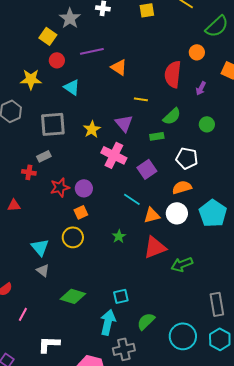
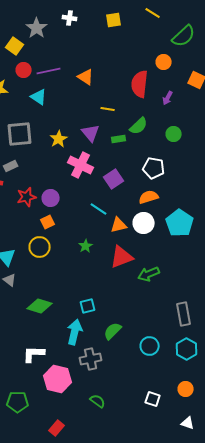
purple line: (92, 51) -> (49, 71), moved
green rectangle: (157, 136) -> (119, 139), moved
cyan circle: (183, 336) -> (150, 346), size x0.7
white L-shape: (49, 344) -> (34, 354), moved

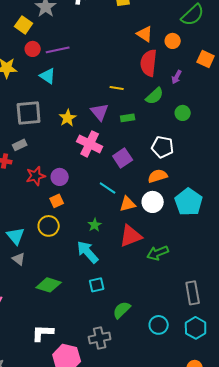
orange triangle: (86, 77) -> (145, 34), moved
green semicircle: (139, 126) -> (155, 96), moved
cyan arrow: (75, 332) -> (88, 252), moved, turned -55

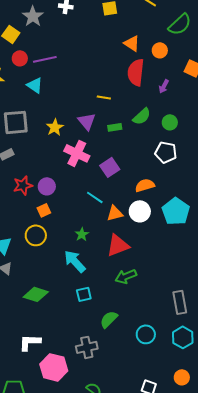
green semicircle: (155, 96) -> (142, 116), moved
white pentagon: (163, 147) -> (166, 152), moved
green arrow: (158, 253) -> (126, 276), moved

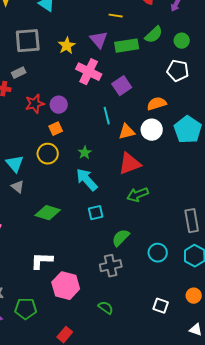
green rectangle: (115, 127) -> (127, 46), size x1.6
cyan line: (95, 197) -> (107, 116), turned 42
green star: (82, 234) -> (85, 153), moved
gray cross: (87, 347) -> (111, 266), moved

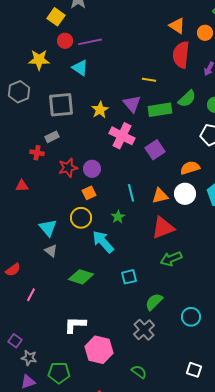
cyan line: (107, 116) -> (131, 193), moved
cyan arrow: (87, 180) -> (103, 242), moved
gray cross: (111, 266) -> (144, 330), turned -30

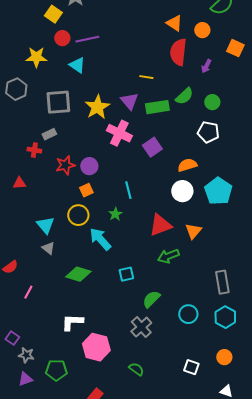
yellow star: (100, 110) -> (97, 107), size x1.4
orange triangle: (160, 196) -> (193, 231), moved, turned -36

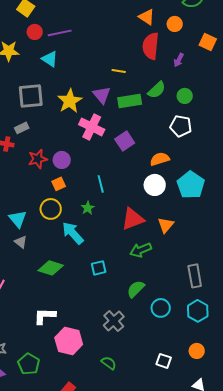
green semicircle: (151, 299) -> (136, 289), moved
green pentagon: (56, 370) -> (29, 364), turned 30

